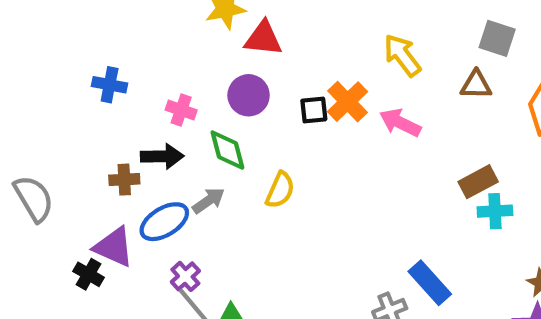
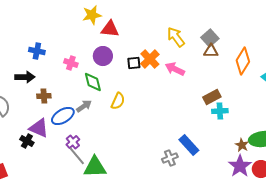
gray square: (497, 38) -> (210, 38), moved, turned 30
black arrow: (162, 156) -> (25, 77), moved

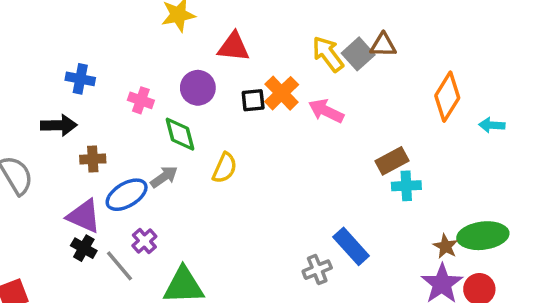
red triangle: (110, 29) -> (233, 47), moved
gray square: (210, 38) -> (358, 54), moved
brown triangle: (211, 51) -> (383, 45), moved
black cross: (27, 141) -> (84, 248), moved
gray line: (77, 156) -> (119, 266), moved

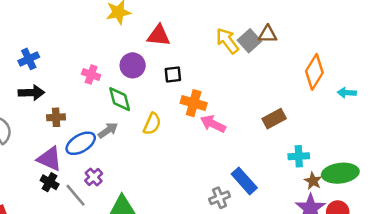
blue cross: (80, 79) -> (29, 59), moved, turned -36
orange cross: (282, 93) -> (194, 103), moved, turned -30
pink arrow: (326, 111) -> (213, 124), moved
cyan cross: (406, 186) -> (299, 156), moved

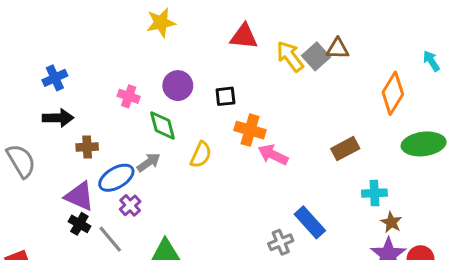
red triangle: (159, 36) -> (244, 36), moved
cyan arrow: (347, 93) -> (431, 61), moved, turned 54
green ellipse: (340, 173) -> (424, 144), moved
purple cross: (94, 177) -> (130, 205), moved

